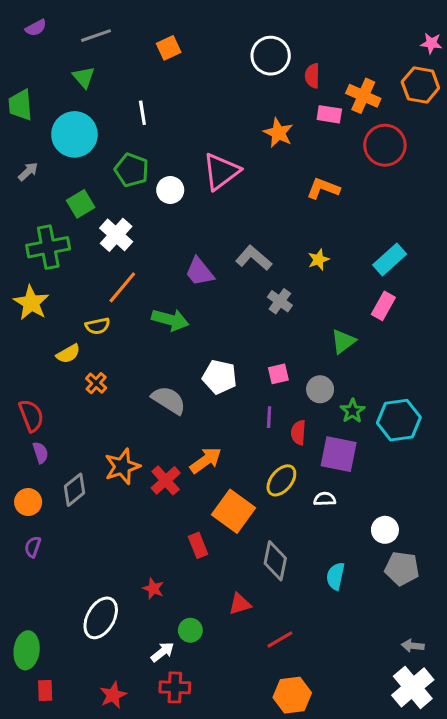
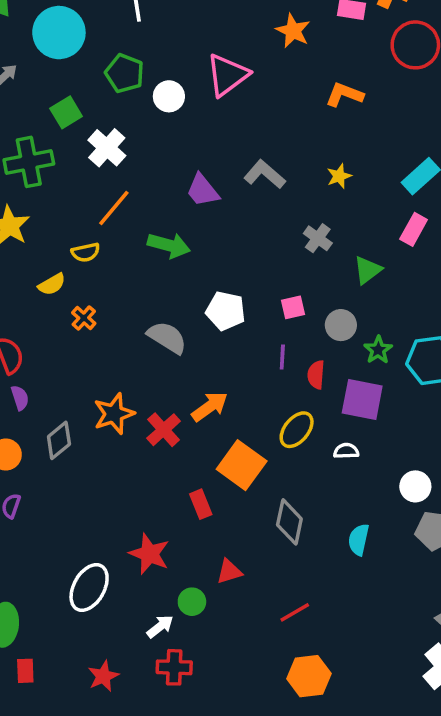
gray cross: (280, 301) -> (318, 238), moved
red star: (153, 589) -> (149, 554), size x1.6
red triangle: (240, 604) -> (229, 572), moved

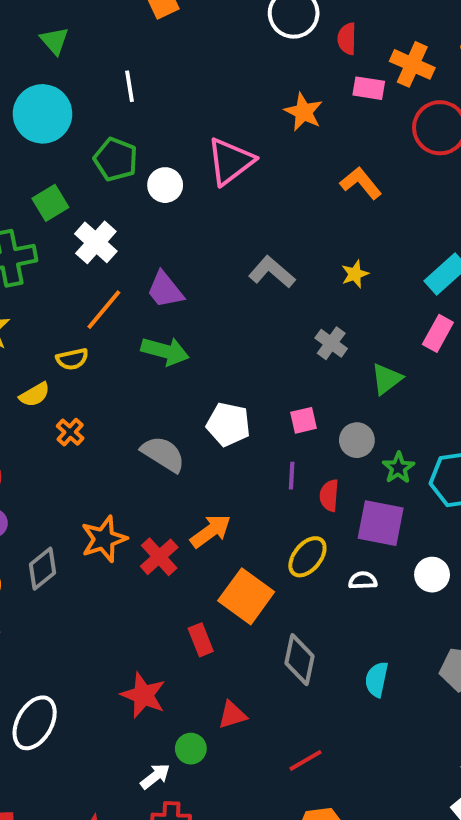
orange L-shape: (344, 95) -> (361, 183), turned 30
purple trapezoid: (203, 190) -> (165, 290), moved
white circle: (415, 486) -> (432, 575), moved
white ellipse: (89, 587) -> (35, 723), moved

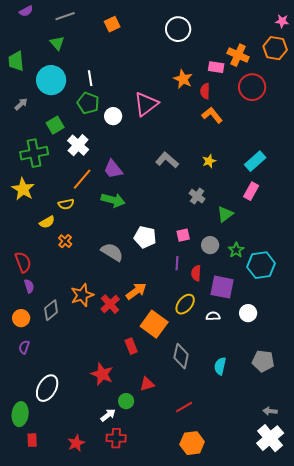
red semicircle: (347, 39) -> (205, 91), moved
white line: (130, 86) -> (90, 78), moved
green star: (398, 468) -> (236, 250), moved

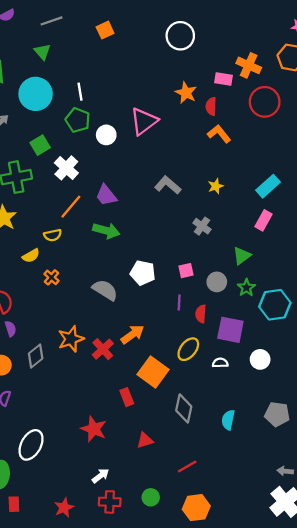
green triangle: (225, 214) -> (242, 256), moved
green circle: (126, 401) -> (151, 497), moved

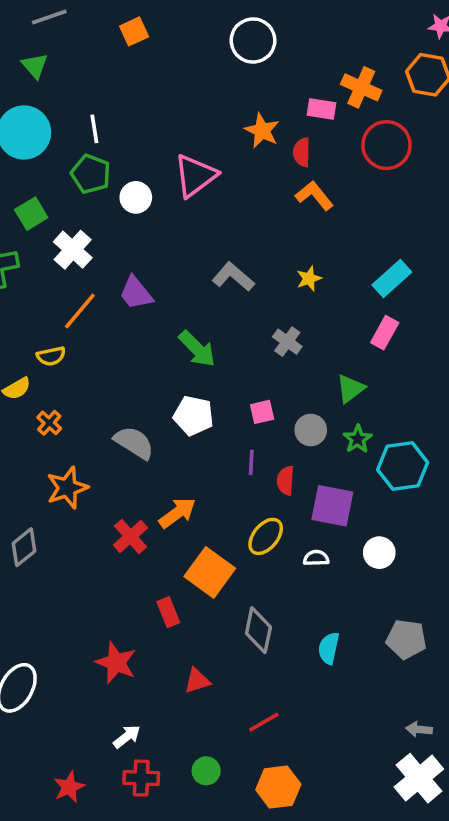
green arrow: (106, 231) -> (197, 349), moved, turned 30
orange star: (71, 339) -> (67, 488), moved

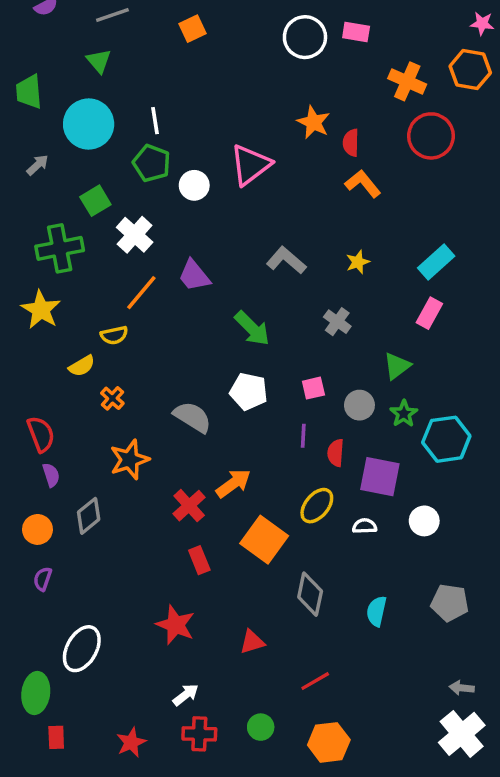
pink rectangle: (322, 109) -> (356, 32), moved
red rectangle: (168, 612) -> (199, 560), moved

